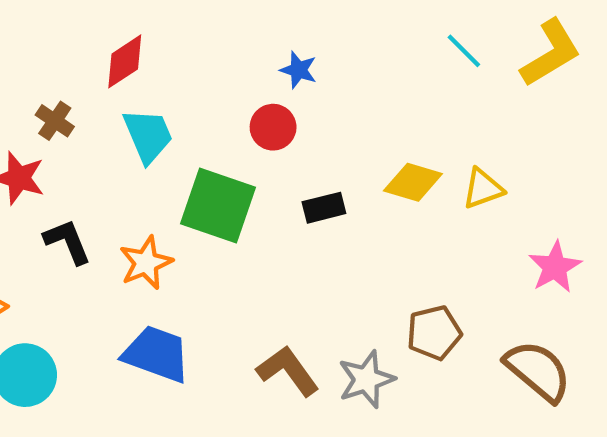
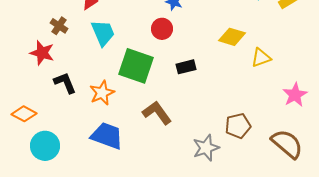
yellow diamond: (413, 182) -> (232, 37), moved
brown L-shape: (288, 371) -> (157, 113), moved

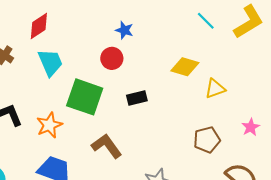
pink star: (295, 95) -> (251, 127), size x0.7
brown pentagon: (238, 126) -> (207, 140), moved

